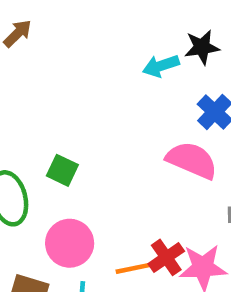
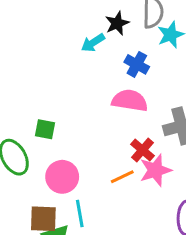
red cross: (166, 257) -> (143, 150), moved
orange line: (133, 268) -> (122, 177), moved

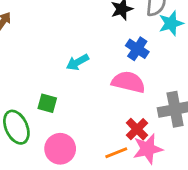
cyan arrow: (93, 43) -> (77, 62), moved

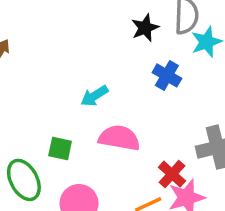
pink semicircle: (128, 82) -> (119, 138), moved

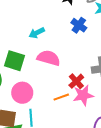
green square: (60, 148) -> (15, 61), size x1.5

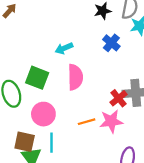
pink semicircle: (49, 58) -> (75, 77), turned 70
red cross: (76, 81) -> (119, 98), moved

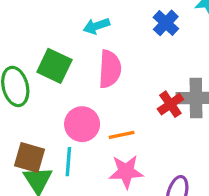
pink circle: (43, 114) -> (82, 124), moved
pink star: (111, 121) -> (126, 172), moved

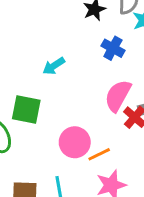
pink semicircle: (110, 69) -> (118, 96), moved, turned -140
pink circle: (82, 124) -> (75, 142), moved

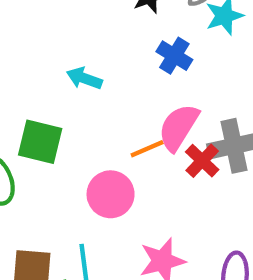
cyan arrow: (54, 66) -> (84, 78), turned 50
orange line: (99, 154) -> (147, 149), moved

